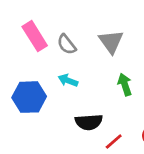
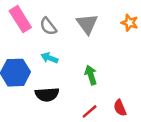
green arrow: (125, 85) -> (91, 75), moved
black semicircle: (89, 122) -> (47, 94), moved

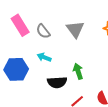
black semicircle: (47, 94) -> (57, 82), moved

